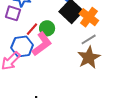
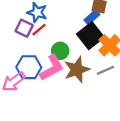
red line: (32, 29) -> (39, 30), moved
brown star: (89, 58) -> (77, 70), moved

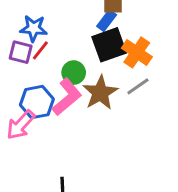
black square: (90, 36) -> (109, 45), turned 30

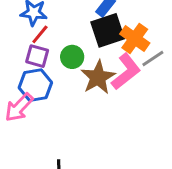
purple square: (21, 52) -> (37, 56), moved
gray line: (138, 86) -> (153, 59), moved
pink L-shape: (67, 97) -> (126, 72), moved

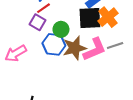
orange cross: (135, 38) -> (108, 17), moved
blue hexagon: (35, 85) -> (54, 44), moved

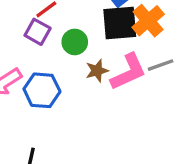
blue hexagon: (54, 44) -> (42, 90), moved
brown star: (75, 48) -> (97, 71), size x0.6

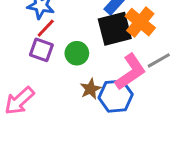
brown star: (97, 71) -> (90, 89), moved
blue hexagon: (42, 90) -> (116, 96), moved

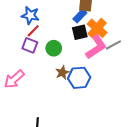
black square: (115, 29) -> (80, 32), size x0.7
gray line: (159, 60) -> (113, 45), moved
pink L-shape: (130, 72) -> (96, 47), moved

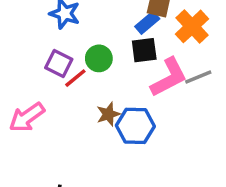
orange cross: (97, 28) -> (192, 26), moved
red line: (33, 31) -> (75, 78), moved
green circle: (54, 48) -> (99, 58), moved

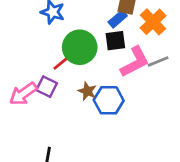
green circle: (99, 58) -> (80, 47), size x1.6
purple square: (59, 63) -> (47, 87), moved
brown star: (108, 114) -> (87, 91), turned -30

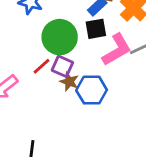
red line: (61, 63) -> (41, 66), moved
purple square: (47, 87) -> (62, 66), moved

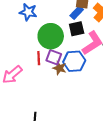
red line: (41, 66) -> (39, 58), turned -48
blue hexagon: (92, 90) -> (74, 61), moved

